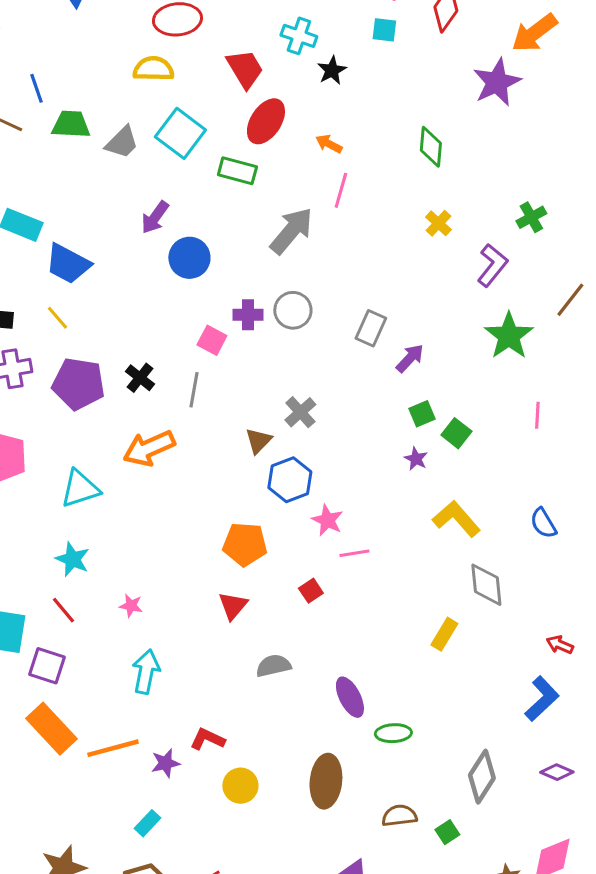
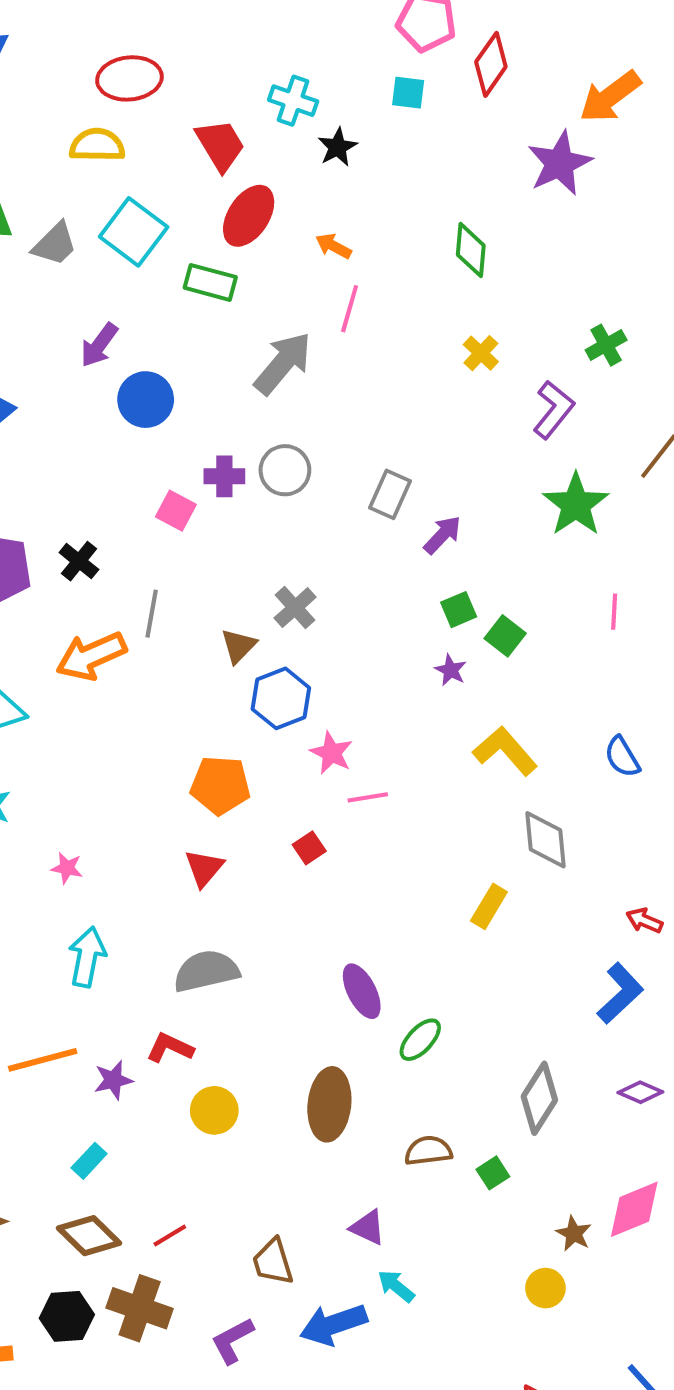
gray line: (194, 390) -> (152, 614), moved
gray semicircle: (273, 666) -> (206, 971), moved, size x1.4
green ellipse: (393, 733) -> (420, 1040), turned -44

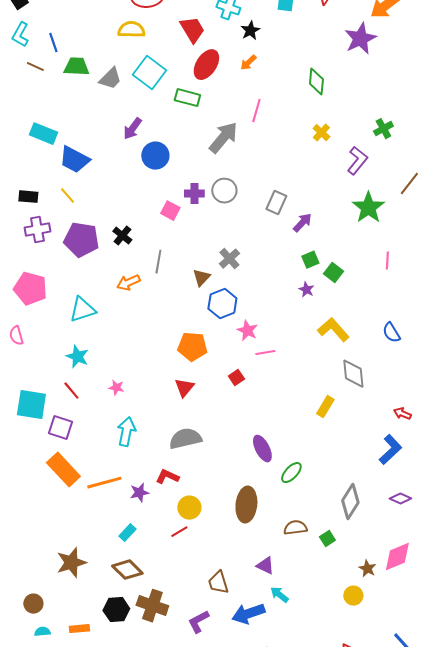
orange arrow: (333, 246) -> (248, 63), moved, turned -72
orange arrow: (91, 656) -> (128, 283), size x0.7
red line: (170, 1236) -> (179, 532), moved

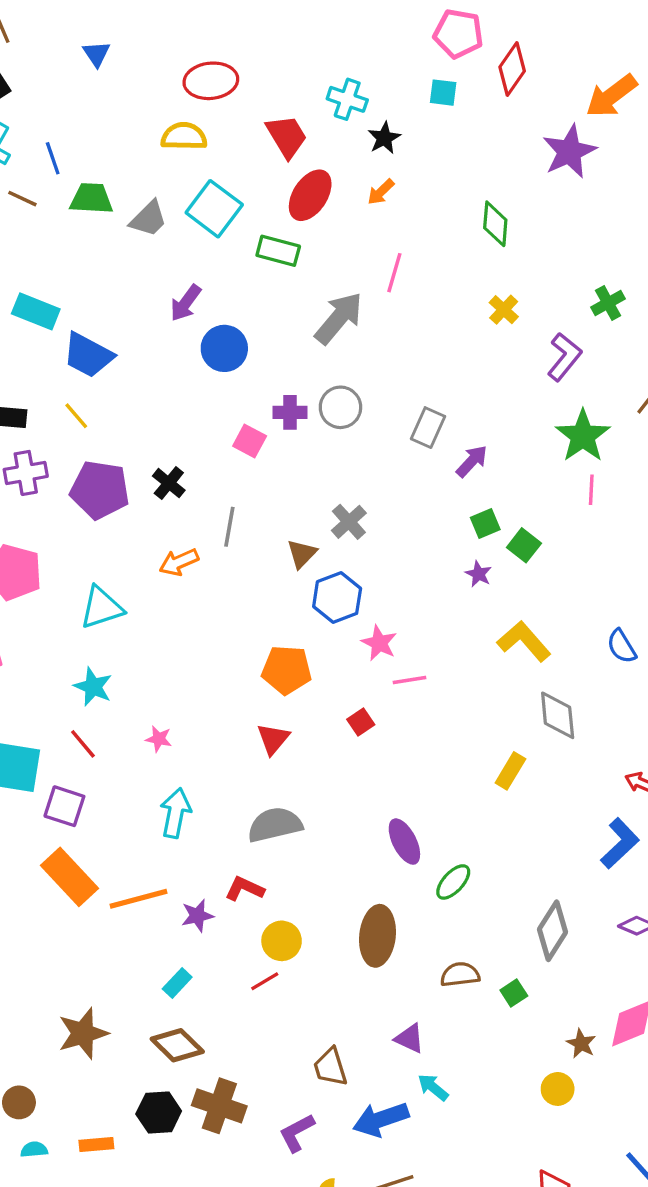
pink line: (387, 261) -> (591, 490), moved

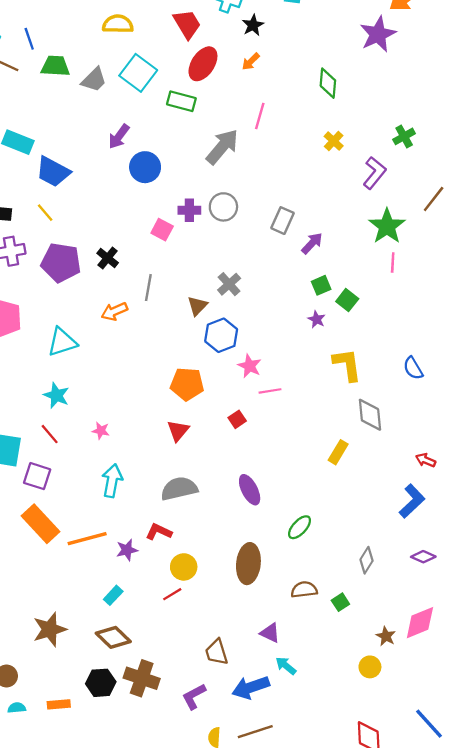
yellow L-shape: (524, 641) -> (347, 365), turned 33
purple ellipse: (404, 842) -> (250, 490), moved
gray diamond: (553, 931) -> (367, 560), size x0.7

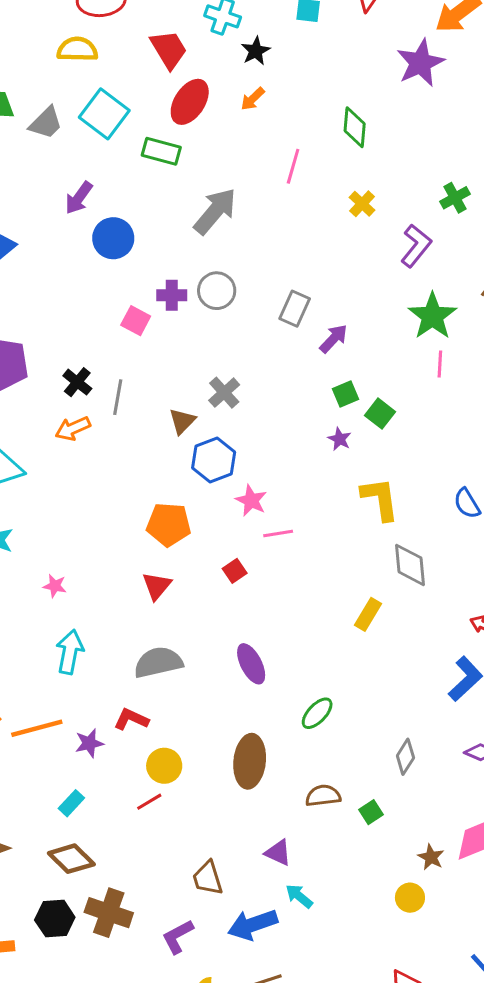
pink line: (260, 116) -> (293, 166), moved
black cross: (108, 258) -> (77, 382), moved

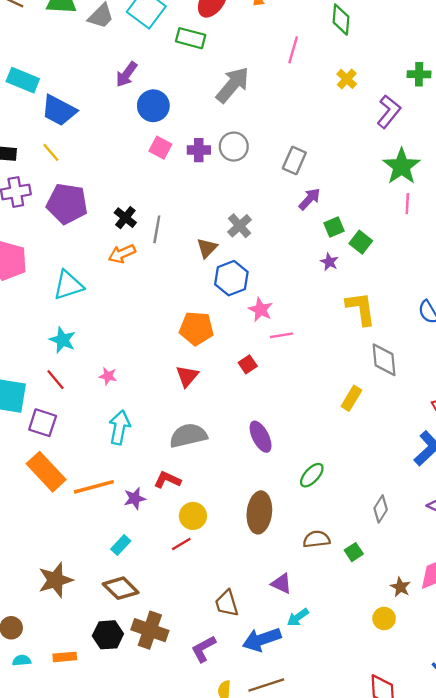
green cross: (455, 198) -> (419, 74), turned 30
pink square: (136, 321) -> (160, 148), moved
purple arrow: (334, 339) -> (309, 199), moved
cyan arrow: (299, 896) -> (298, 617), turned -75

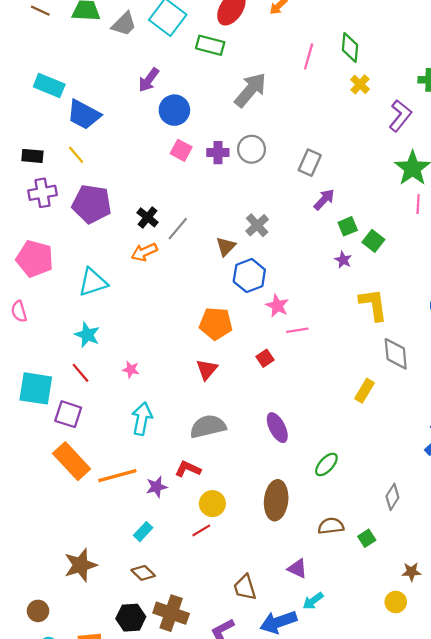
green diamond: (341, 20) -> (350, 47), moved
gray line: (157, 229) -> (178, 229), turned 30
brown star: (400, 587) -> (411, 572), turned -30
brown diamond: (121, 588) -> (143, 573), size x0.7

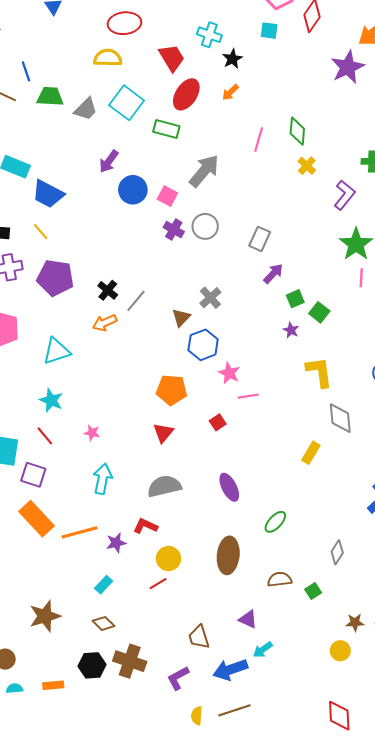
pink square: (181, 150) -> (167, 196), moved
purple cross: (218, 153) -> (174, 230), turned 30

